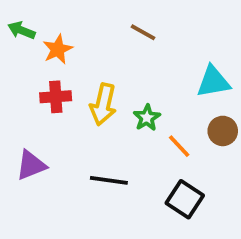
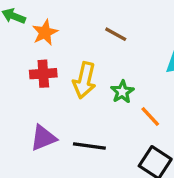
brown line: (143, 32) -> (116, 34), moved
purple triangle: (31, 165) -> (43, 138), moved

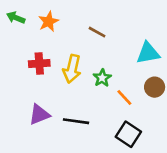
orange star: (45, 33) -> (48, 22), moved

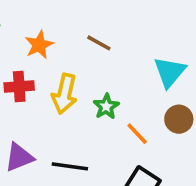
orange star: (48, 22) -> (39, 45), moved
cyan triangle: (148, 53) -> (170, 72), turned -40

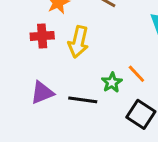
green star: (106, 106) -> (112, 82), moved

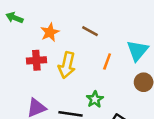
orange line: (136, 74) -> (107, 62), moved, turned 63

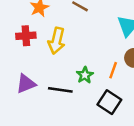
orange line: (107, 62) -> (113, 70), moved

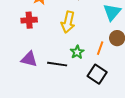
yellow arrow: (57, 41) -> (68, 22), moved
purple triangle: (26, 84) -> (29, 59), turned 36

